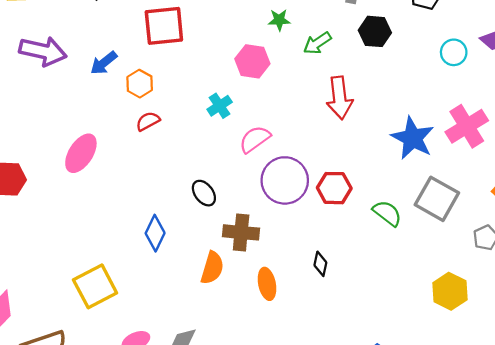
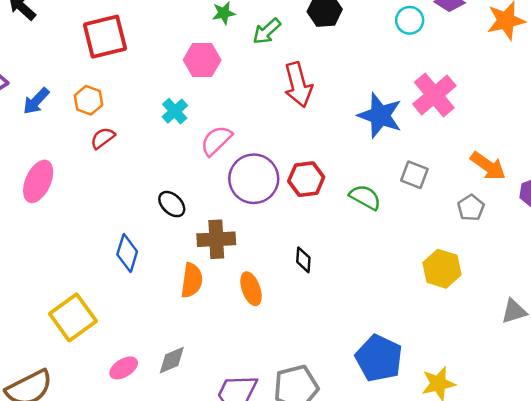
blue arrow: (104, 63) -> (36, 101), moved
gray square: (437, 199) -> (414, 175), size x0.6

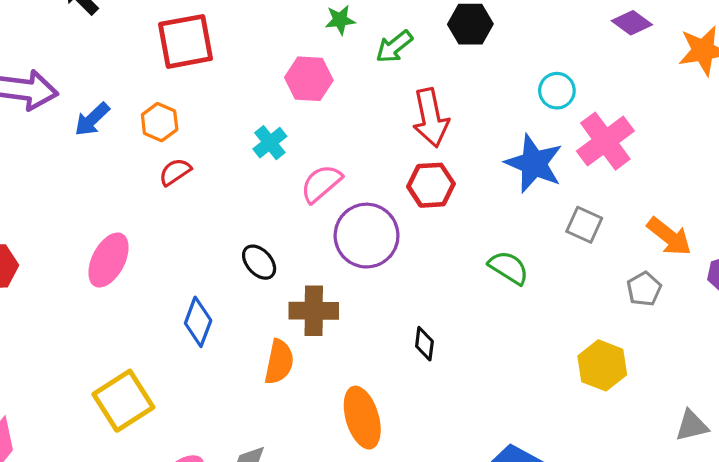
cyan circle: (410, 20) -> (557, 91), moved
gray square: (414, 175) -> (584, 225), moved
red hexagon: (306, 179) -> (431, 185), moved
pink ellipse: (38, 181) -> (108, 260), moved
orange ellipse: (251, 289) -> (362, 418), moved, size x1.4

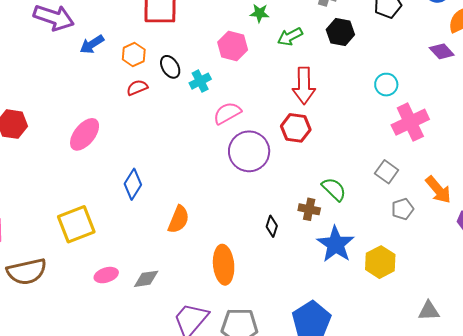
blue star: (534, 163) -> (336, 244), moved
black ellipse: (259, 262) -> (170, 67), moved
gray pentagon: (644, 289) -> (403, 209), moved
brown cross: (314, 311) -> (309, 209), moved, size x0.7

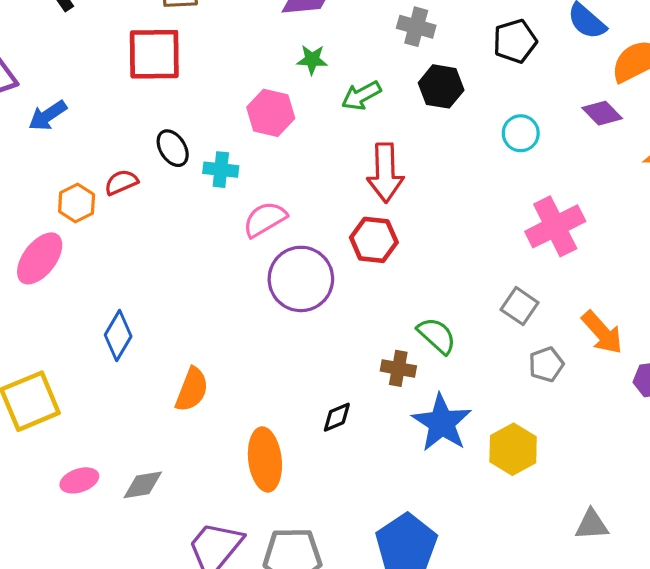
orange hexagon: (134, 55) -> (77, 203), moved
cyan cross: (200, 81) -> (221, 170), turned 35
cyan circle: (386, 85) -> (521, 133), moved
black diamond: (272, 226) -> (337, 417), moved, turned 50

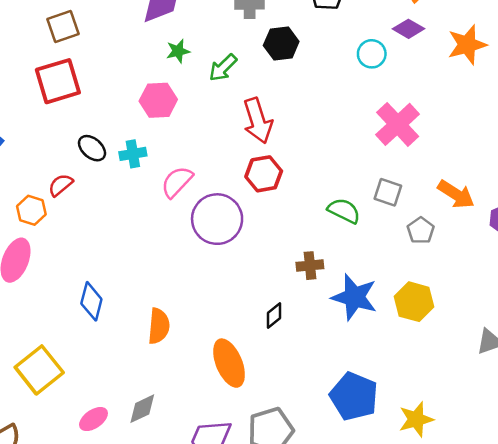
cyan circle: (521, 133) -> (372, 54), moved
green semicircle: (437, 336) -> (344, 211), moved

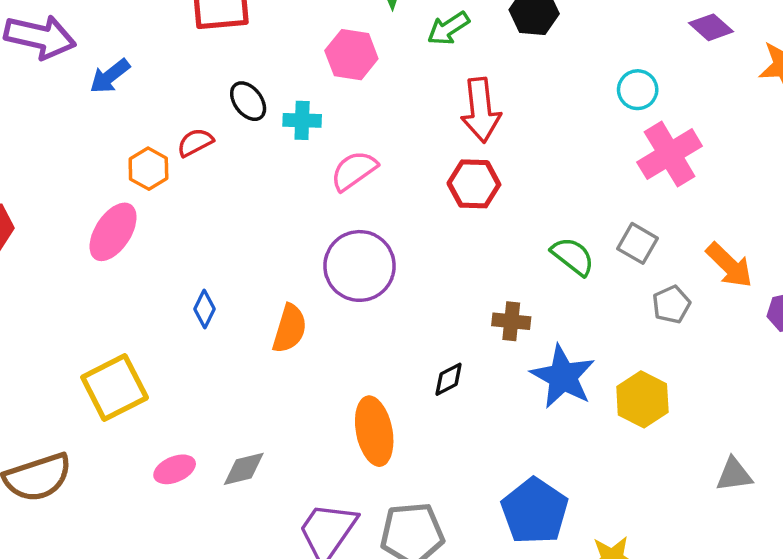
cyan circle: (372, 54) -> (638, 90), moved
purple circle: (217, 219) -> (360, 266), moved
blue diamond: (91, 301) -> (205, 309), size x0.7
orange semicircle: (159, 326) -> (290, 329), moved

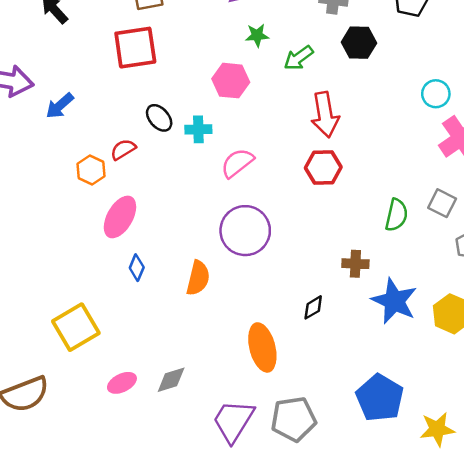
pink ellipse: (113, 232) -> (120, 217), moved
green semicircle: (573, 256) -> (396, 215), turned 68

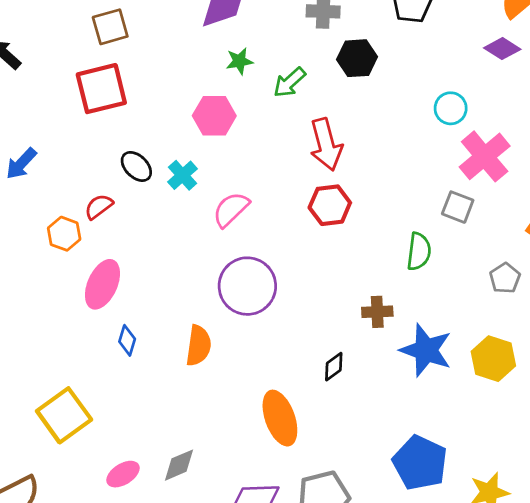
cyan cross: (198, 129) -> (183, 175), turned -35
gray square: (442, 203) -> (458, 207), moved

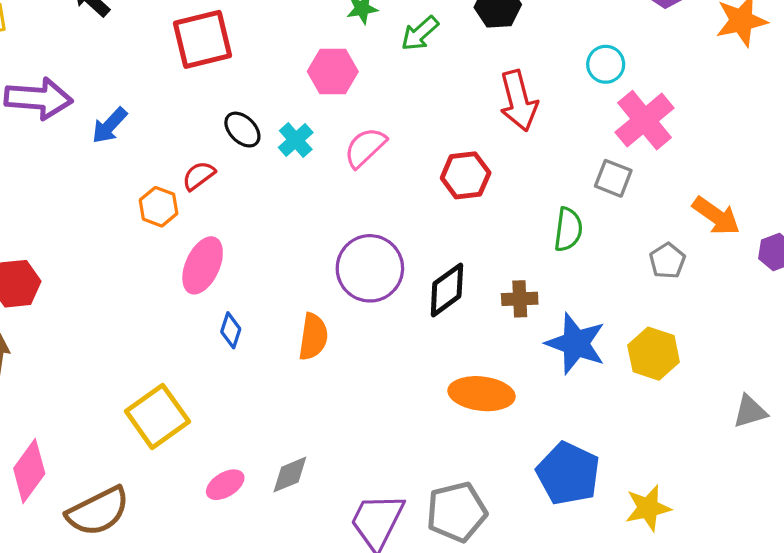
red arrow: (326, 145) -> (519, 101), moved
pink semicircle: (231, 209) -> (365, 148), moved
black diamond: (334, 367) -> (447, 290), moved, size x1.6
orange ellipse: (280, 418) -> (482, 394), moved, turned -64

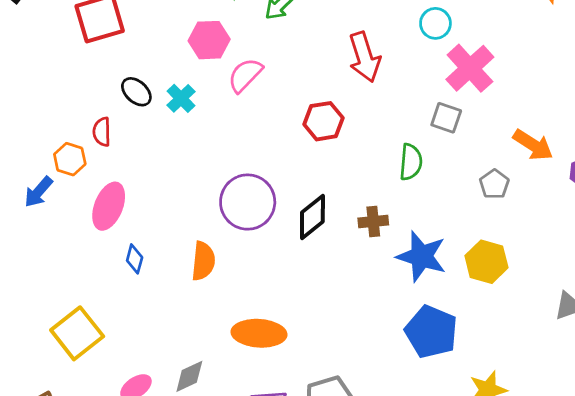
blue arrow: (109, 125) -> (38, 192), moved
pink semicircle: (365, 148) -> (245, 75), moved
red semicircle: (199, 176) -> (102, 132), turned -52
orange ellipse: (482, 394) -> (259, 333), moved
blue pentagon: (568, 473) -> (431, 332), moved

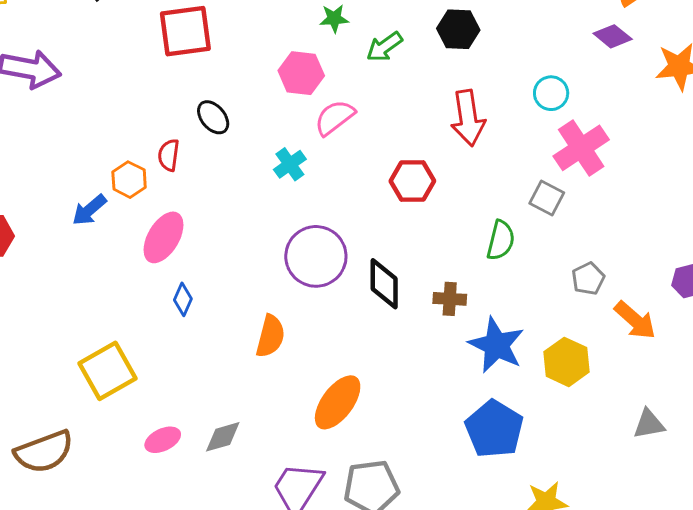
cyan cross: (181, 98) -> (290, 164), moved
orange arrow: (533, 145) -> (635, 320), moved
black diamond: (312, 217) -> (384, 284), turned -60
orange semicircle: (203, 261) -> (270, 336), moved
orange ellipse: (259, 333) -> (338, 402), moved, turned -66

